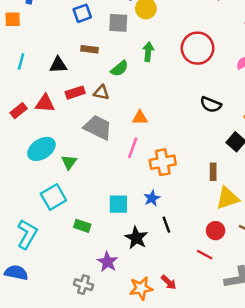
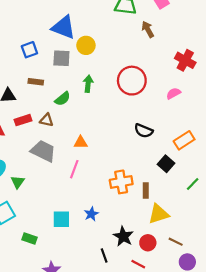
orange cross: (163, 162) -> (121, 182), moved
black line: (166, 225) -> (104, 256), moved
black star: (136, 238) -> (123, 236), moved

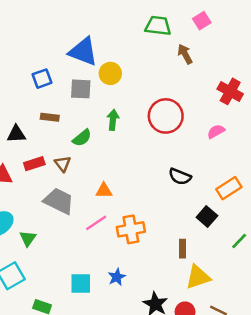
brown triangle: (46, 120) -> (63, 164), turned 40
pink line: (74, 169) -> (96, 223), turned 36
orange cross: (121, 182) -> (131, 229), moved

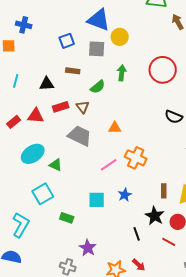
pink line: (96, 223) -> (109, 165), moved
orange cross: (131, 229) -> (136, 158), turned 35
green triangle: (28, 238) -> (56, 165), turned -40
brown rectangle: (182, 249) -> (164, 191), moved

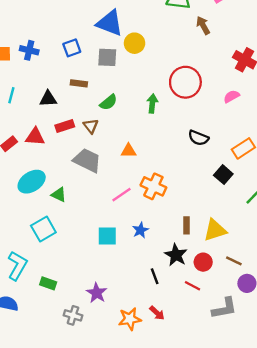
blue cross: (24, 25) -> (29, 50), moved
green arrow: (122, 73) -> (152, 104), moved
green rectangle: (67, 218) -> (48, 283), moved

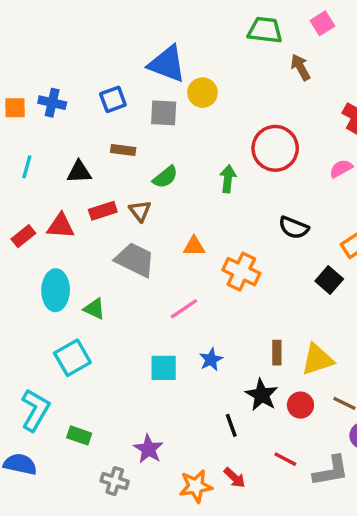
cyan ellipse: (32, 182) -> (56, 290), turned -56
orange cross: (153, 186) -> (241, 272), moved
red line: (192, 286) -> (285, 459), moved

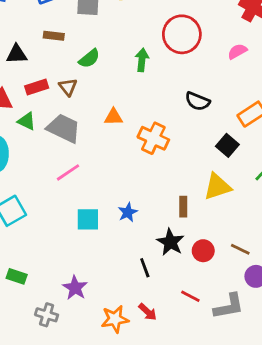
green triangle: (94, 309) -> (27, 121), moved
pink line: (184, 309) -> (68, 172), moved
yellow triangle: (317, 359) -> (217, 187), moved

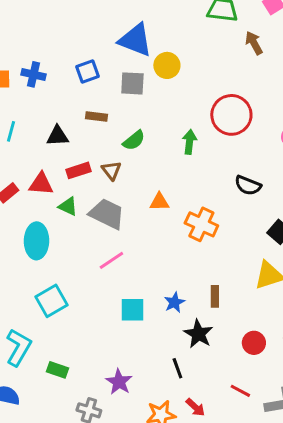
brown rectangle: (183, 207) -> (215, 296), moved
black star: (170, 242) -> (198, 334), moved
black line: (145, 268) -> (177, 368), moved

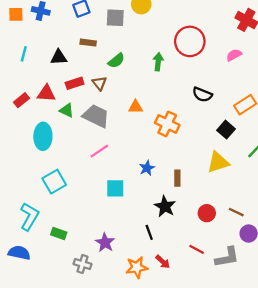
blue star: (174, 302) -> (147, 168), moved

